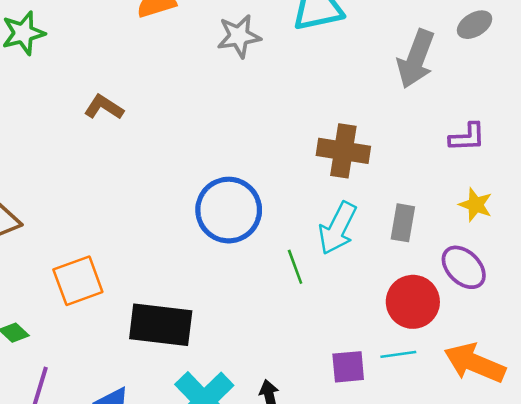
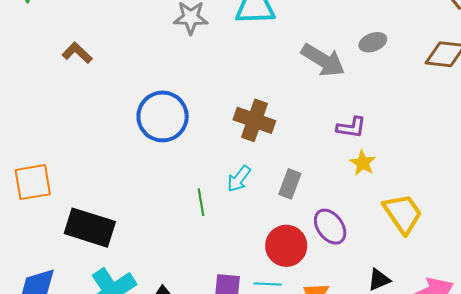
gray arrow: (416, 59) -> (323, 60), turned -90
yellow star: (476, 205) -> (363, 163), moved
blue circle: (229, 210) -> (163, 116), moved
cyan arrow: (338, 228) -> (239, 179), size x0.7

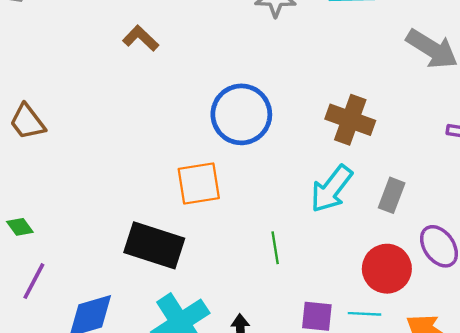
cyan arrow: (239, 179) -> (331, 189), size x1.5
orange square: (33, 182) -> (199, 184), moved
green line: (201, 202) -> (275, 248), moved

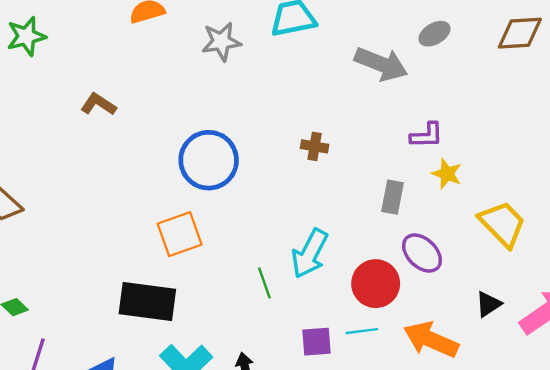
brown cross: (350, 120) -> (315, 146), size x0.6
cyan arrow: (331, 189) -> (310, 254), moved
gray rectangle: (392, 195) -> (393, 197), moved

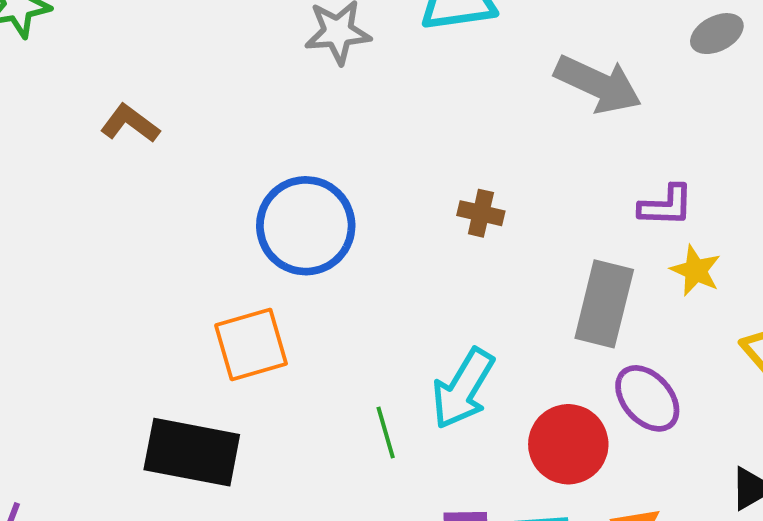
gray ellipse: (434, 34) -> (717, 34), moved
gray rectangle: (393, 197) -> (604, 304), size x1.5

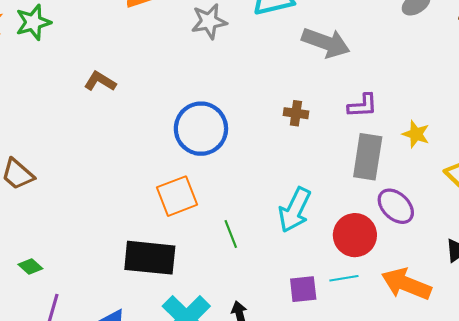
gray arrow: (598, 84) -> (326, 43), moved
purple L-shape: (666, 206) -> (363, 106), moved
green line: (386, 432) -> (231, 234), moved

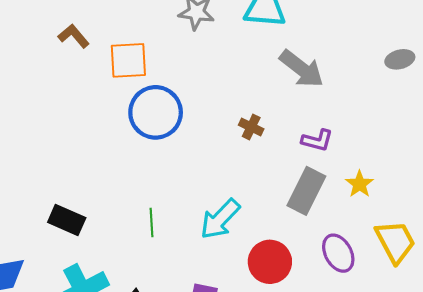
orange square: (177, 196) -> (128, 60), moved
purple ellipse: (396, 206) -> (338, 253), moved
black rectangle: (150, 258) -> (67, 220), size x0.7

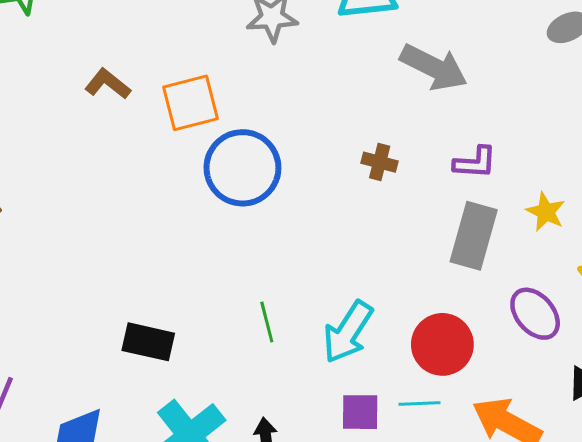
cyan arrow: (220, 219) -> (348, 332), moved

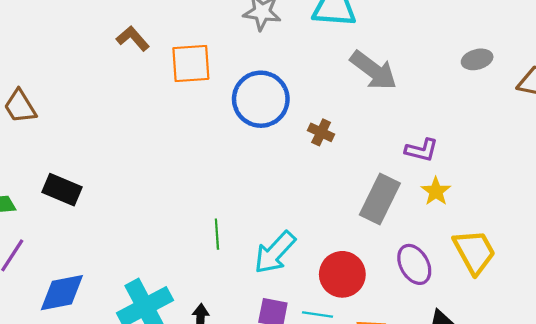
purple L-shape: (475, 163) -> (422, 150), moved
blue circle: (242, 168) -> (261, 99), moved
black rectangle: (148, 342) -> (62, 190), moved

